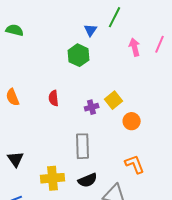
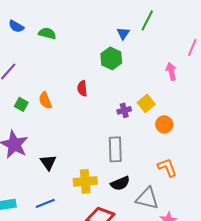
pink arrow: (135, 47) -> (171, 71), moved
red semicircle: (54, 98) -> (82, 88), moved

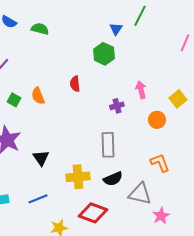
pink arrow: (171, 71) -> (141, 90), moved
yellow square: (146, 103) -> (178, 99), moved

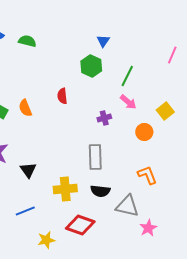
green line: (140, 16) -> (127, 76), moved
pink arrow: (141, 90) -> (128, 102), turned 144
black semicircle: (113, 179) -> (100, 191), turned 30

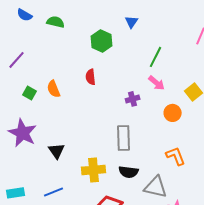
green hexagon: (91, 66) -> (102, 41), moved

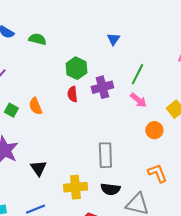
green hexagon: (102, 41) -> (76, 68), moved
purple cross: (133, 99) -> (102, 87), moved, size x1.5

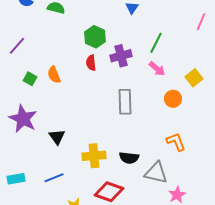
gray rectangle: (105, 155) -> (125, 102), moved

